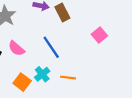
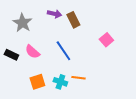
cyan cross: (42, 74) -> (60, 82), moved, turned -32
orange square: (22, 82) -> (37, 82), turned 35

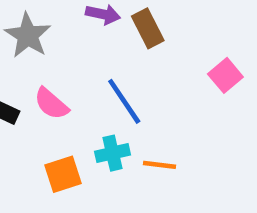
cyan cross: (60, 82) -> (112, 153), moved, turned -32

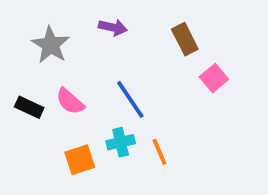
brown rectangle: (148, 28) -> (185, 39), moved
orange line: (160, 165) -> (160, 152), turned 60

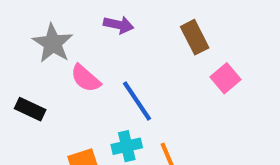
pink semicircle: (70, 101) -> (86, 78), moved

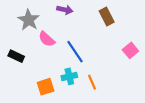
pink square: (225, 78) -> (130, 50), moved

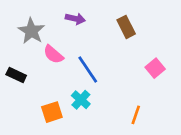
cyan cross: (69, 76) -> (81, 100), turned -35
orange line: (92, 82) -> (136, 115), moved, turned 42

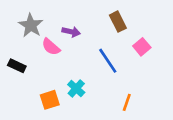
purple arrow: (75, 19) -> (71, 32), moved
pink square: (155, 68) -> (142, 47), moved
blue line: (88, 69) -> (108, 61), moved

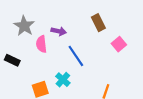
pink semicircle: (51, 47) -> (41, 44), turned 42
blue line: (108, 61) -> (76, 56), moved

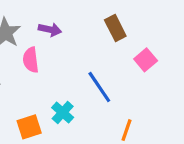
purple arrow: (59, 31) -> (50, 30), moved
blue line: (76, 56) -> (99, 87), moved

